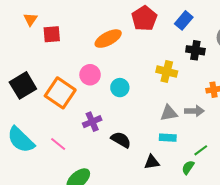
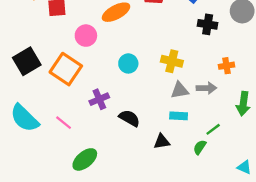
yellow cross: (167, 72) -> (172, 61), moved
pink circle: (90, 75) -> (86, 36), moved

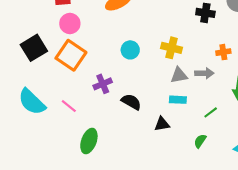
pink circle: (86, 36) -> (70, 23), moved
green semicircle: (200, 147) -> (200, 141), moved
green ellipse: (85, 159) -> (89, 141), turned -30

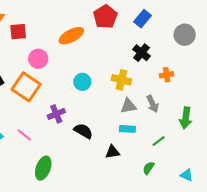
black cross: (205, 13) -> (141, 53), moved, turned 30
pink circle: (70, 23) -> (38, 59), moved
orange cross: (223, 52) -> (167, 75), moved
gray arrow: (204, 73) -> (153, 104), turned 66

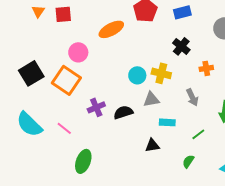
blue rectangle: (143, 19) -> (182, 12), turned 36
red square: (18, 32) -> (63, 14), moved
cyan circle: (82, 82) -> (137, 75), moved
gray triangle: (128, 106) -> (151, 99), moved
black semicircle: (83, 131) -> (123, 112), moved, turned -48

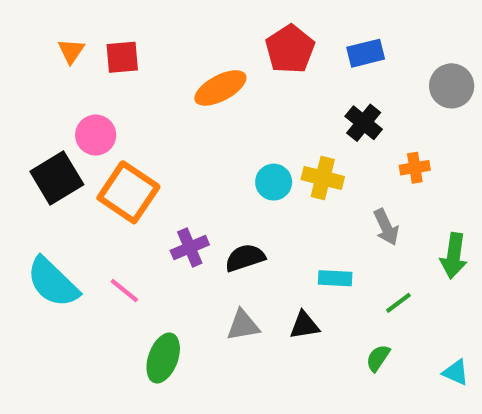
pink circle: (78, 52) -> (96, 135), moved
gray triangle: (151, 99) -> (243, 325), moved

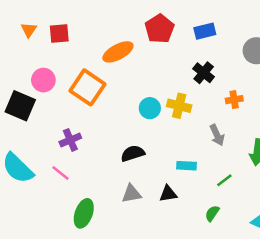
black square: (57, 178) -> (20, 106), turned -36
orange square: (128, 192) -> (87, 87), moved
purple cross: (190, 248) -> (70, 140), moved

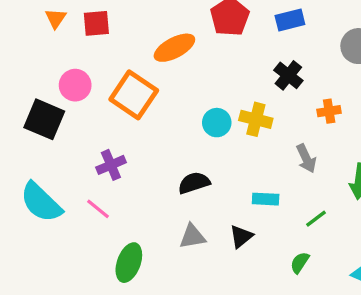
black triangle: (168, 194) -> (241, 237), turned -30

